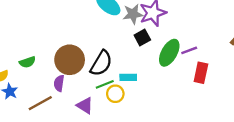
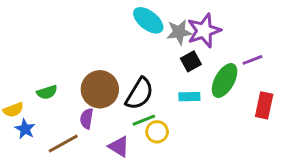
purple line: (189, 50) -> (252, 60), moved
cyan rectangle: (128, 77) -> (189, 97), moved

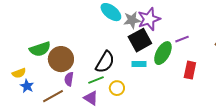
black square: (191, 61) -> (140, 40), size x1.6
brown circle: (100, 89) -> (61, 59), moved
green semicircle: (47, 92) -> (40, 49), moved, size x1.5
green line: (144, 120) -> (96, 80), moved

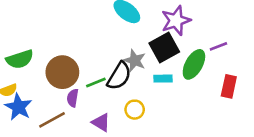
gray star: (132, 20) -> (135, 61), moved, turned 30
green semicircle: (40, 49) -> (20, 59), moved
green line: (96, 80) -> (96, 82), moved
blue star: (27, 86) -> (18, 107), size x1.5

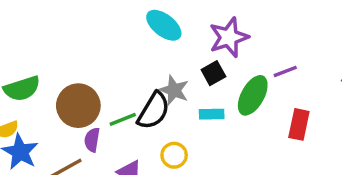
black square: (164, 48) -> (213, 73), size x0.6

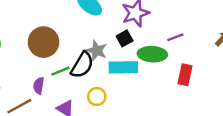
green ellipse: (253, 95) -> (152, 54), turned 64
brown circle: (78, 106) -> (43, 42), moved
cyan rectangle: (212, 114) -> (123, 67), size x1.6

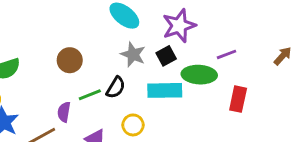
brown circle: (43, 42) -> (70, 60), size x0.7
gray star: (97, 51) -> (133, 54), moved
black semicircle: (82, 65) -> (116, 88), size x0.7

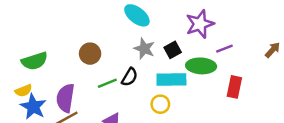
purple star: (179, 26) -> (200, 24), moved
purple semicircle: (64, 112) -> (65, 98), moved, size x1.6
yellow circle: (133, 125) -> (160, 104), moved

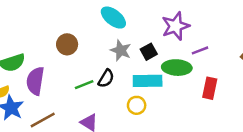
brown circle: (90, 54) -> (67, 44), moved
purple semicircle: (65, 98) -> (35, 81), moved

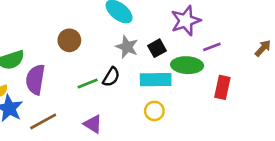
yellow circle: (137, 105) -> (154, 111), moved

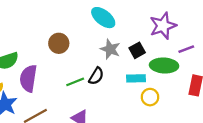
cyan rectangle: (156, 80) -> (136, 78), size x0.7
yellow circle: (154, 111) -> (150, 97), moved

